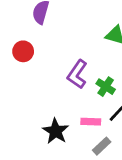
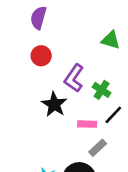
red circle: (23, 51) -> (41, 56), moved
black star: (56, 131) -> (54, 104), moved

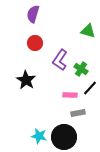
black star: (54, 104) -> (26, 80), moved
gray rectangle: (98, 148) -> (78, 113), turned 32

